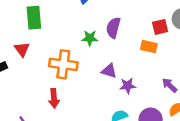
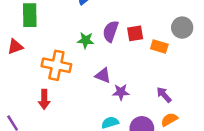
red square: (160, 27) -> (135, 33), moved
orange rectangle: (149, 47) -> (159, 47), moved
red triangle: (22, 49) -> (15, 47), turned 42

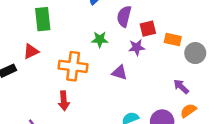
gray circle: (182, 28) -> (195, 53), moved
purple semicircle: (111, 31) -> (124, 16), moved
purple star: (121, 92) -> (137, 47), moved

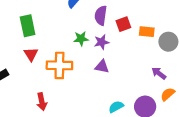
purple star: (137, 47) -> (102, 42), moved
red triangle: (31, 51) -> (31, 54), moved, turned -32
red arrow: (64, 101) -> (42, 102), moved

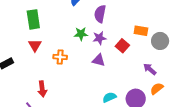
red square: (123, 24) -> (122, 46), moved, turned -32
orange cross: (59, 65) -> (60, 57), size x0.6

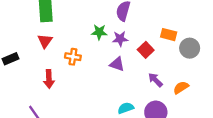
purple arrow: (150, 69) -> (155, 80), moved
red arrow: (42, 89) -> (49, 79), moved
orange semicircle: (157, 89) -> (181, 88), moved

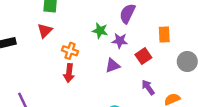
orange rectangle: (169, 35) -> (164, 34), moved, turned 63
purple triangle: (117, 64) -> (112, 65), turned -49
red arrow: (49, 79) -> (69, 73), moved

